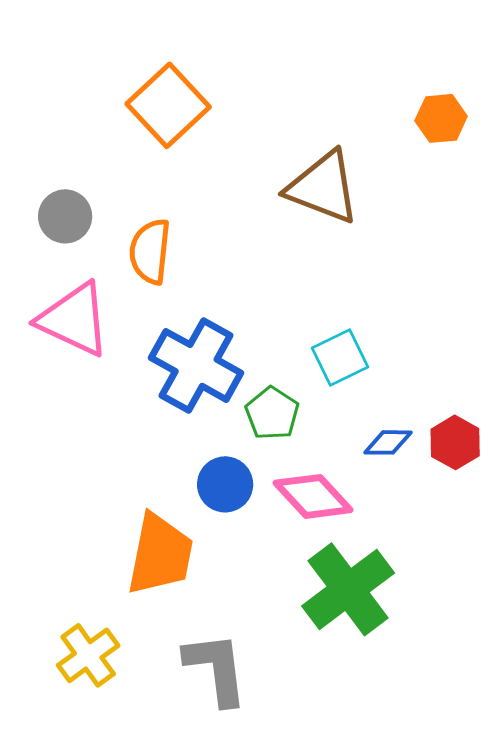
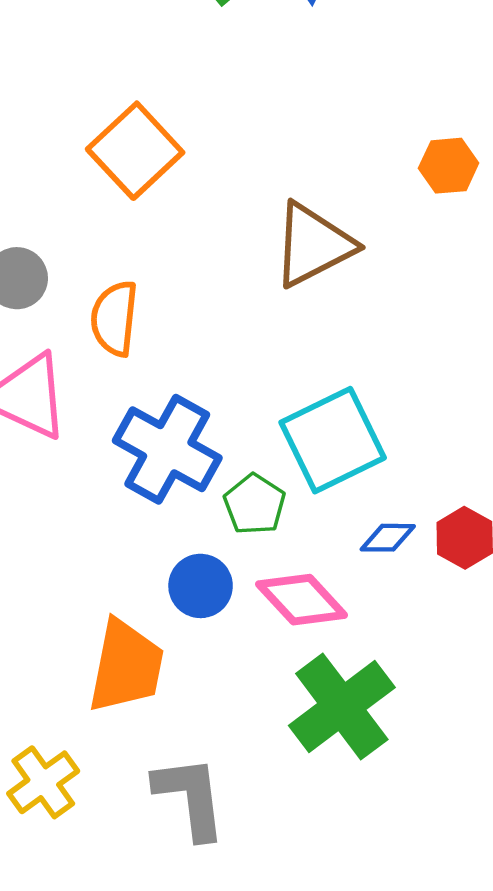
brown triangle: (323, 187) -> (313, 245), turned -48
cyan square: (340, 357) -> (333, 440), size x1.6

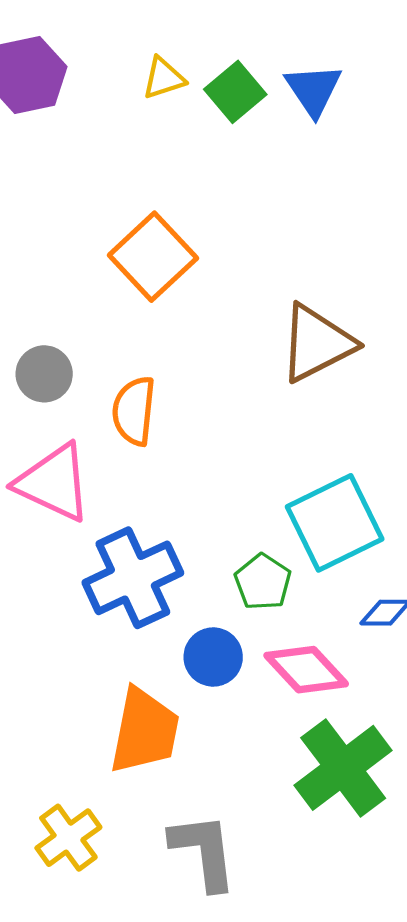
blue cross: (167, 449) -> (133, 578), moved, turned 36

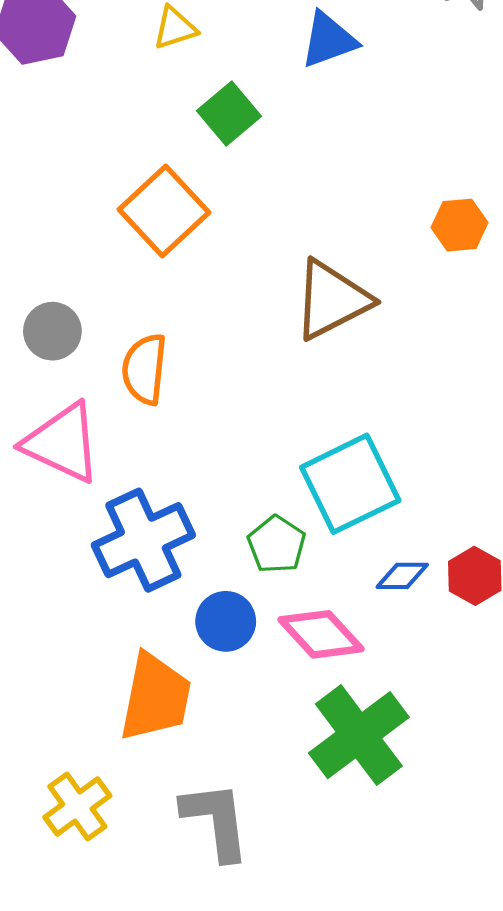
blue triangle: (314, 90) -> (329, 40), turned 44
green square: (235, 92) -> (229, 114), moved

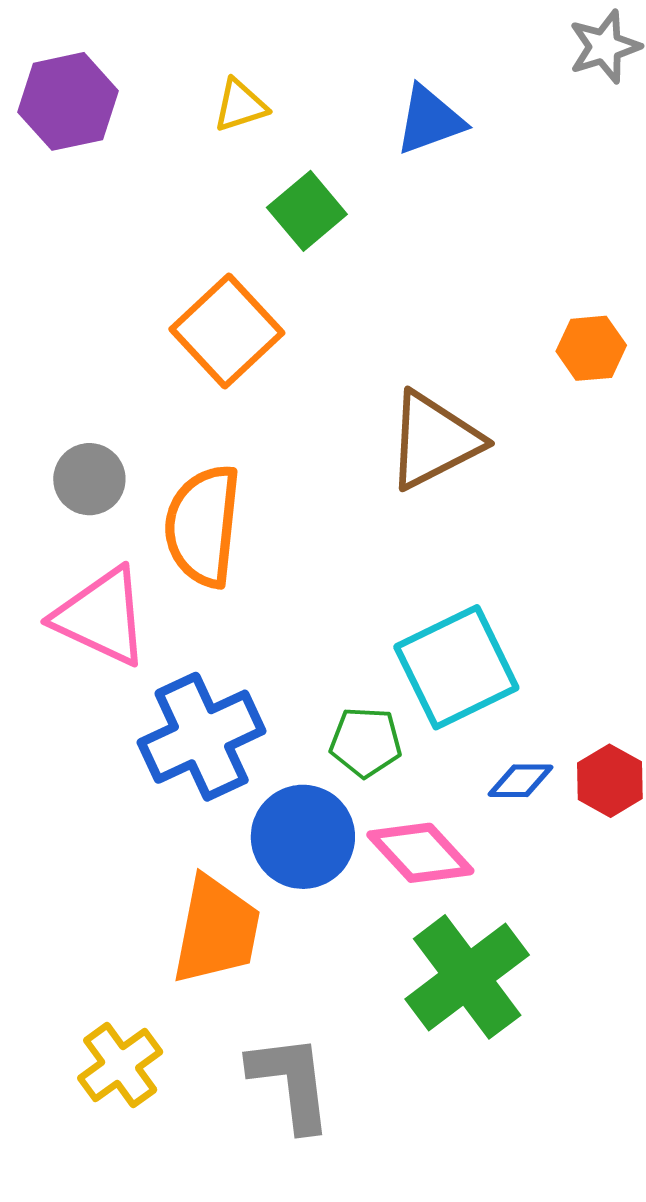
orange semicircle: (144, 369) -> (203, 526), size x1.4
green pentagon: (277, 544) -> (366, 742), turned -30
blue circle: (226, 621) -> (303, 837), size x1.4

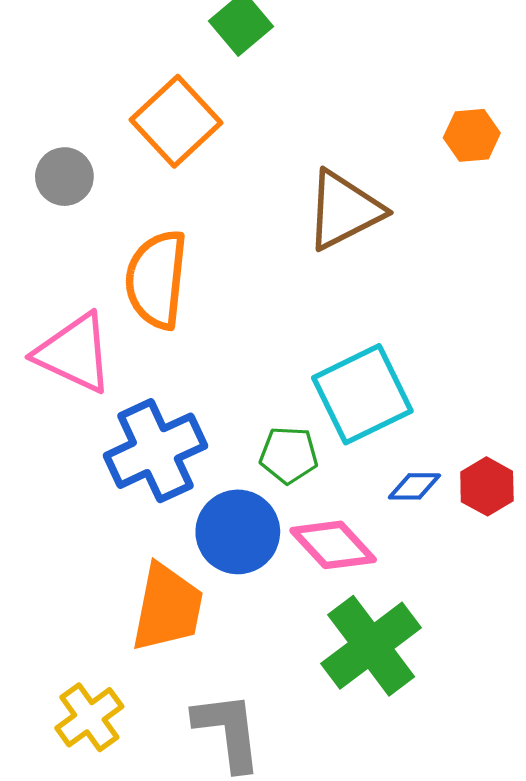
gray circle: (89, 479) -> (64, 177), moved

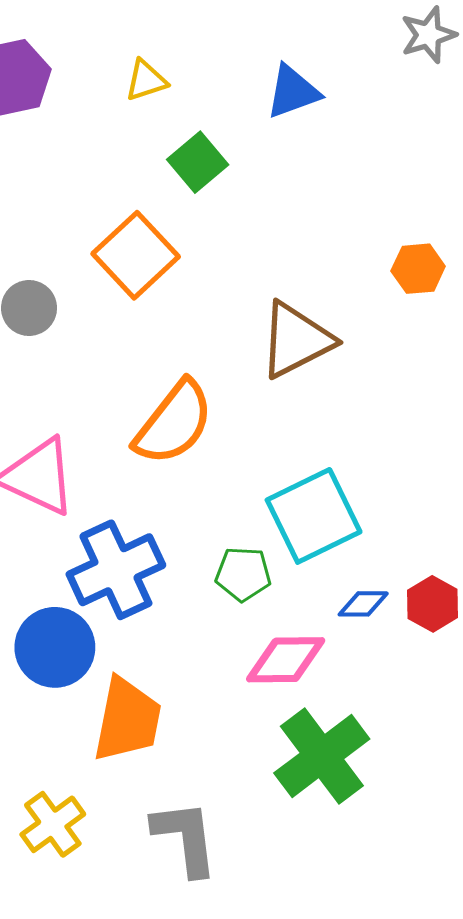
orange semicircle: (157, 279) -> (174, 423), moved, turned -148
blue circle: (238, 532) -> (55, 647), moved
pink diamond: (333, 545) -> (286, 660), turned -48

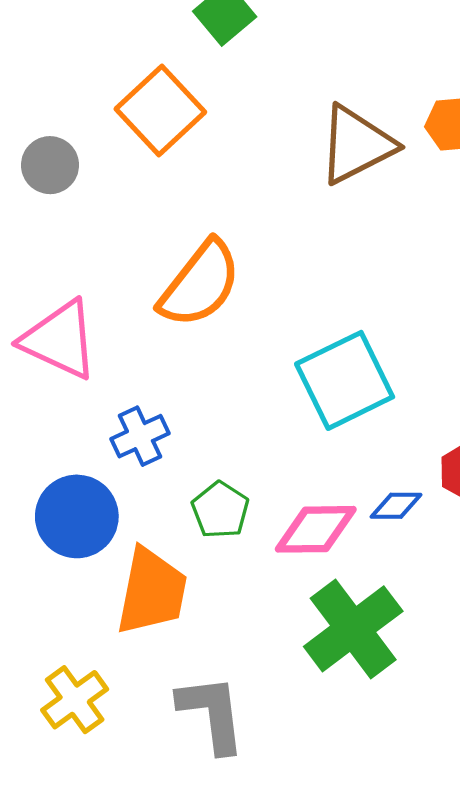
brown triangle: (296, 340) -> (356, 145), moved
blue cross: (116, 570) -> (140, 436), size x0.6
green pentagon: (243, 574) -> (220, 510), moved, turned 30
blue diamond: (363, 604) -> (396, 506), moved

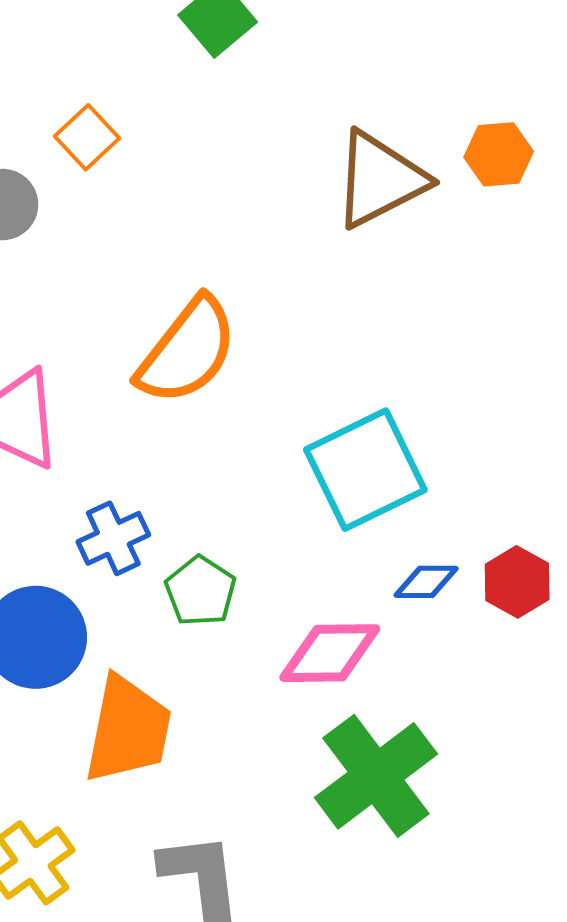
orange square: (160, 110) -> (87, 137), moved, size x0.6
blue diamond: (396, 506) -> (426, 582), moved
green pentagon: (220, 510) -> (200, 591), moved

